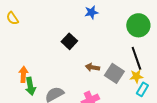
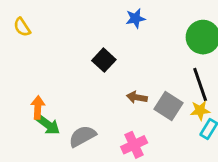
green arrow: (30, 86) -> (48, 125), turned -42

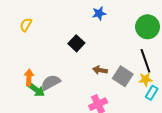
yellow semicircle: (22, 27) -> (26, 25), moved, turned 64
gray semicircle: (82, 136) -> (51, 82), moved

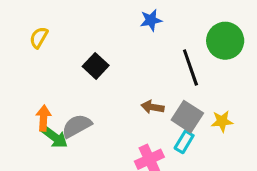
black square: (76, 43) -> (96, 66), moved
black line: (145, 61) -> (190, 68), moved
cyan rectangle: (152, 93) -> (184, 142), moved

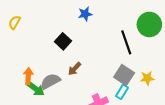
blue star: (151, 20) -> (85, 14), moved
yellow semicircle: (39, 38) -> (15, 22), moved
brown arrow: (153, 107) -> (75, 69), moved, turned -56

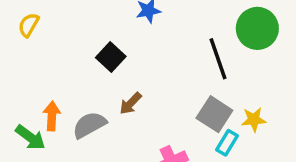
green arrow: (36, 89) -> (30, 137), moved
cyan rectangle: (122, 92) -> (227, 143), moved

